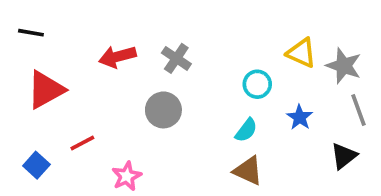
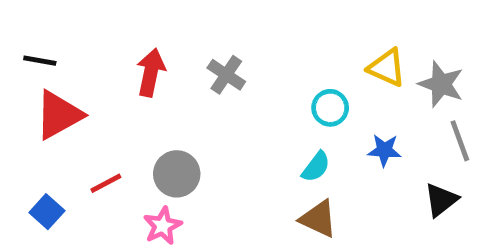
black line: (31, 33) -> (40, 61), moved
red arrow: (117, 57) -> (151, 72), turned 117
gray circle: (163, 110) -> (177, 174), moved
blue star: (300, 117) -> (384, 150), turned -30

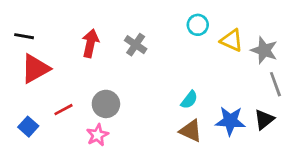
cyan circle: (330, 108) -> (198, 25), moved
blue star: (384, 150) -> (230, 121), moved, size x1.5

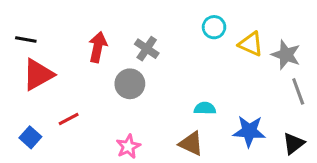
cyan semicircle: (189, 100) -> (205, 108), turned -126
gray circle: (106, 104) -> (130, 84), moved
black triangle: (264, 119) -> (294, 143), moved
brown triangle: (191, 131) -> (191, 143), moved
pink star: (97, 135) -> (128, 147), moved

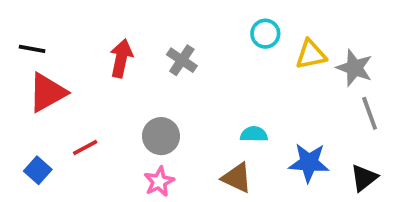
yellow triangle: (251, 44) -> (311, 55), turned -36
gray circle: (130, 84) -> (161, 136), moved

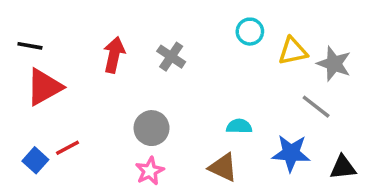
gray line: (370, 113) -> (316, 107), moved, turned -32
red line: (85, 147) -> (67, 148), moved
black triangle: (364, 178) -> (343, 167), turned 32

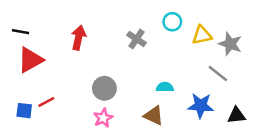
gray cross: (171, 57) -> (136, 39), moved
blue square: (35, 160) -> (24, 111), turned -35

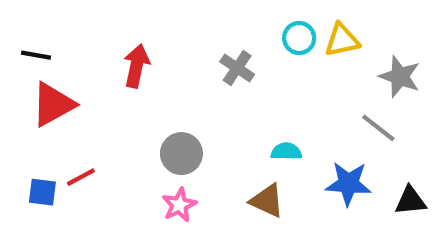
yellow triangle: (202, 35) -> (342, 40), moved

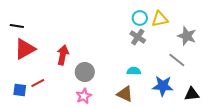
red arrow: (136, 66) -> (63, 55), moved
gray cross: (237, 68) -> (138, 37), moved

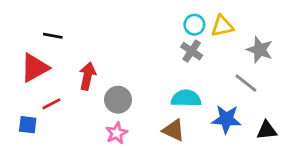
black line: (17, 26) -> (53, 36), moved
cyan semicircle: (134, 71) -> (186, 98), size x1.5
red line: (38, 83) -> (51, 104), moved

